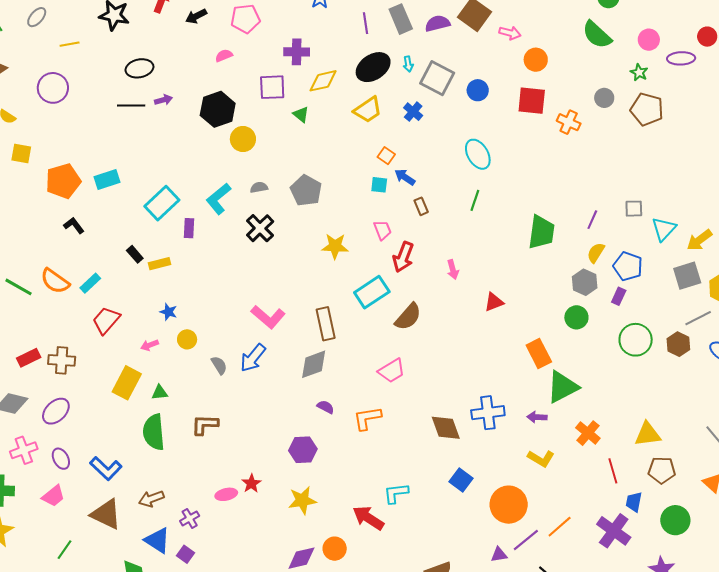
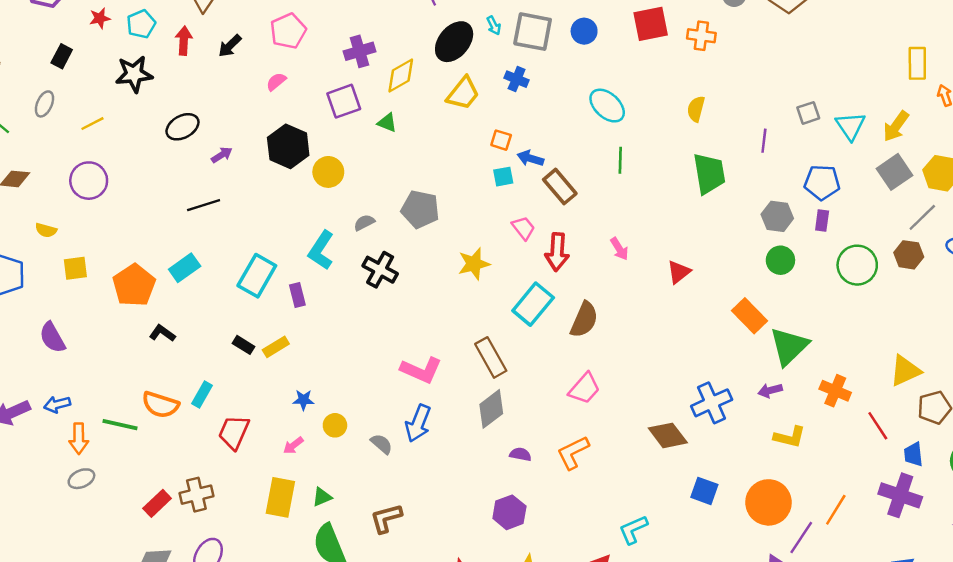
black line: (131, 105) -> (204, 205), moved
brown rectangle: (421, 206) -> (560, 187), size x1.6
yellow semicircle: (596, 253) -> (696, 109), moved

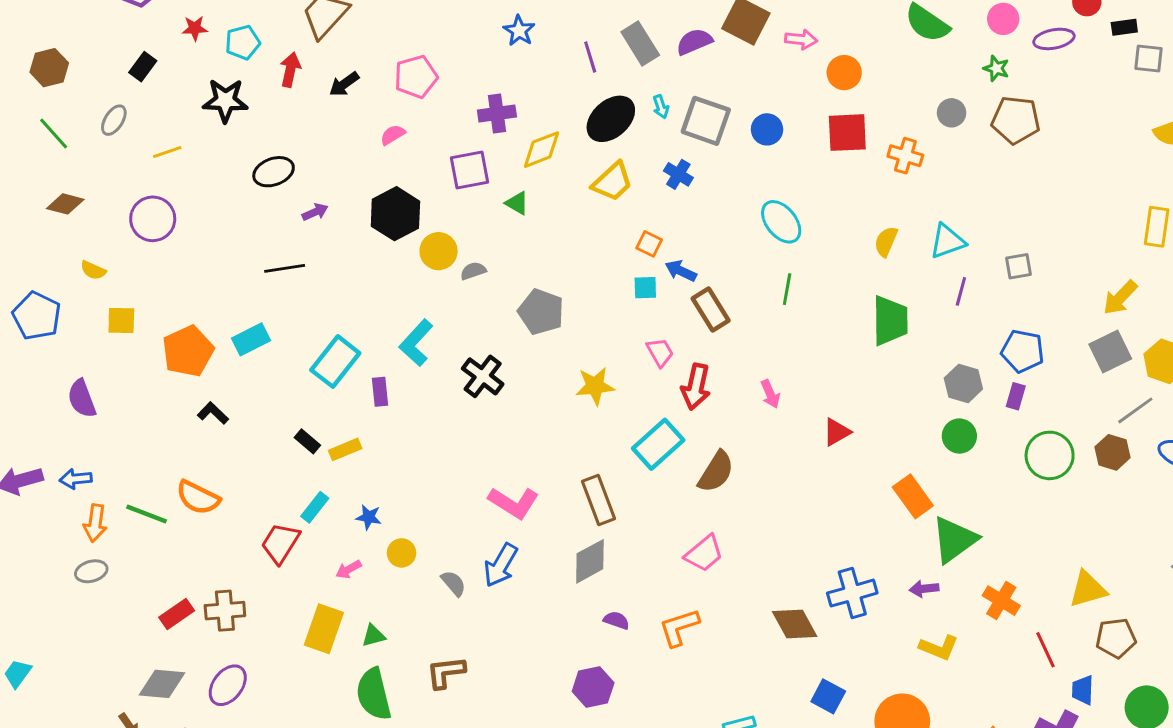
cyan triangle: (850, 126) -> (947, 241), moved, turned 36
gray semicircle: (364, 223) -> (473, 271), moved
cyan rectangle: (202, 394) -> (315, 507), moved

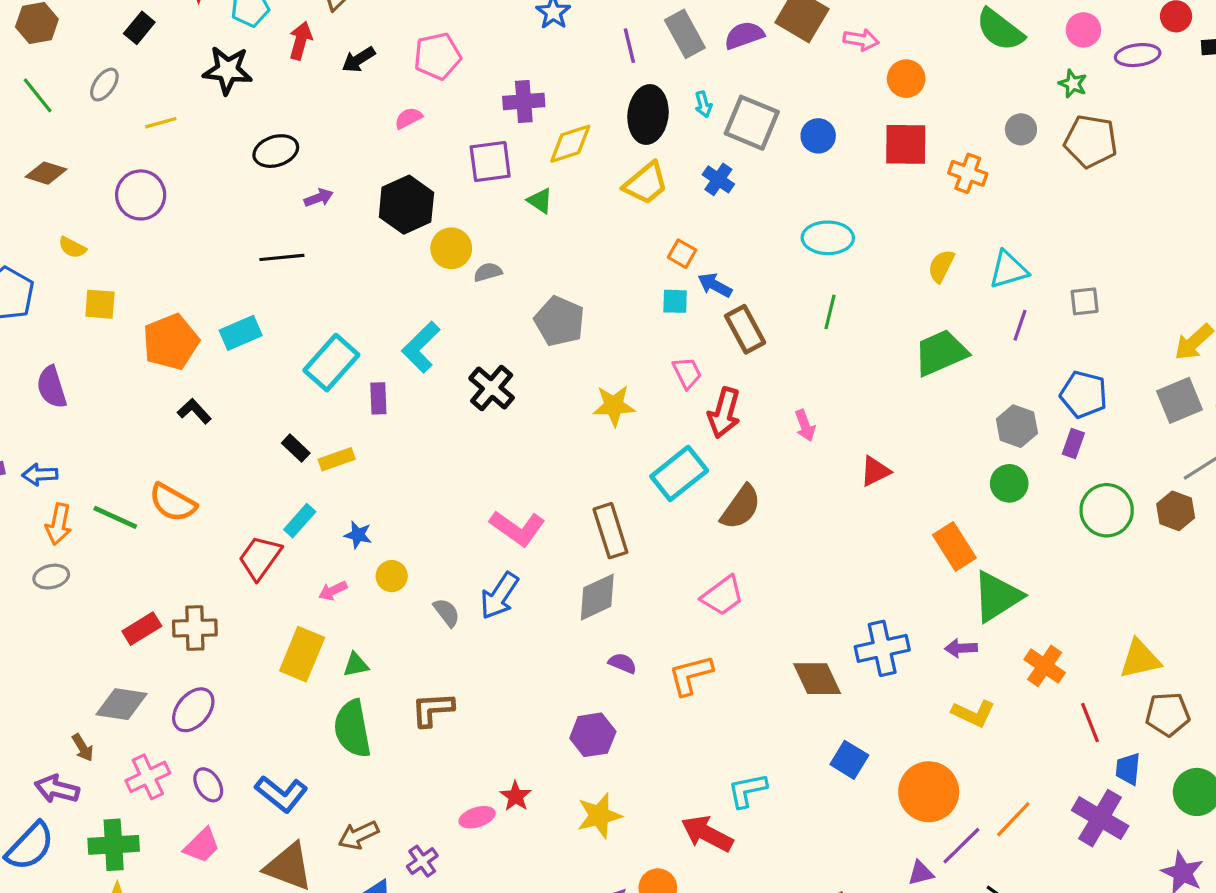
black ellipse: (611, 119) -> (648, 114), turned -45
cyan ellipse: (781, 222) -> (828, 238), turned -54
green trapezoid: (890, 321) -> (941, 353), turned -116

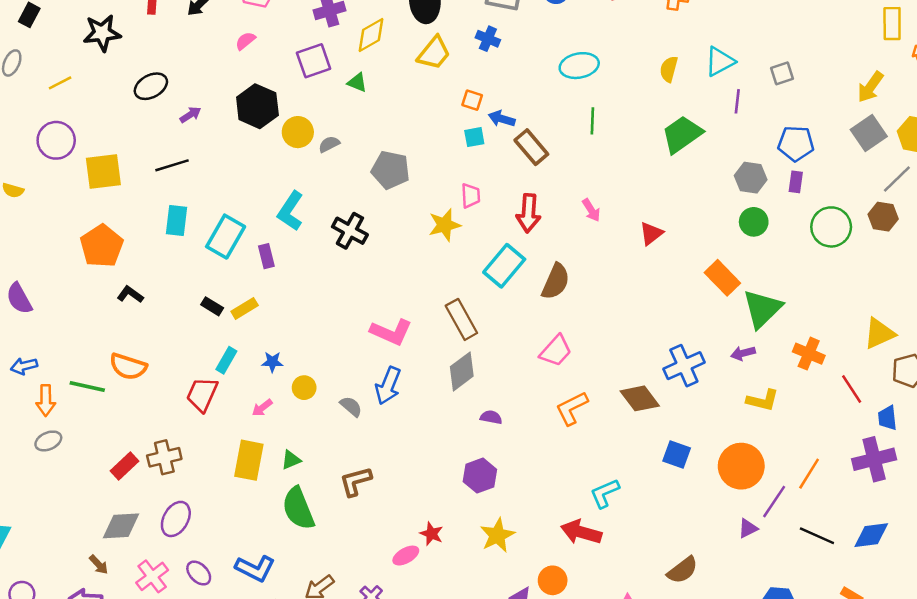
yellow square: (100, 304) -> (103, 171), moved, size x1.5
cyan rectangle: (241, 333) -> (176, 220), moved, turned -48
pink trapezoid: (687, 373) -> (471, 196), moved, turned 35
orange L-shape: (691, 675) -> (572, 408), moved
purple cross: (1100, 818) -> (874, 459), turned -33

